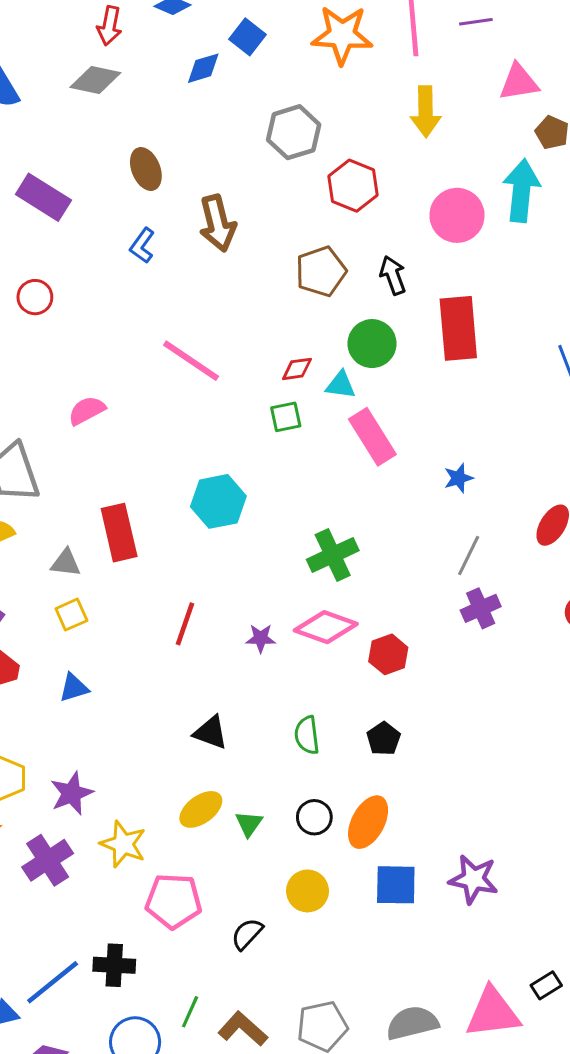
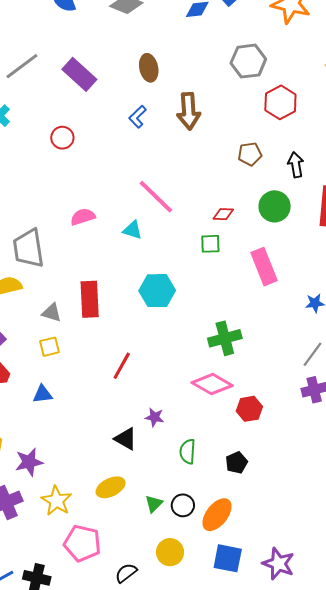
brown pentagon: (321, 271) -> (250, 154), size x0.7
cyan triangle: (341, 385) -> (133, 230), moved
purple star: (261, 638) -> (155, 417), moved
green triangle: (249, 824) -> (154, 504), moved

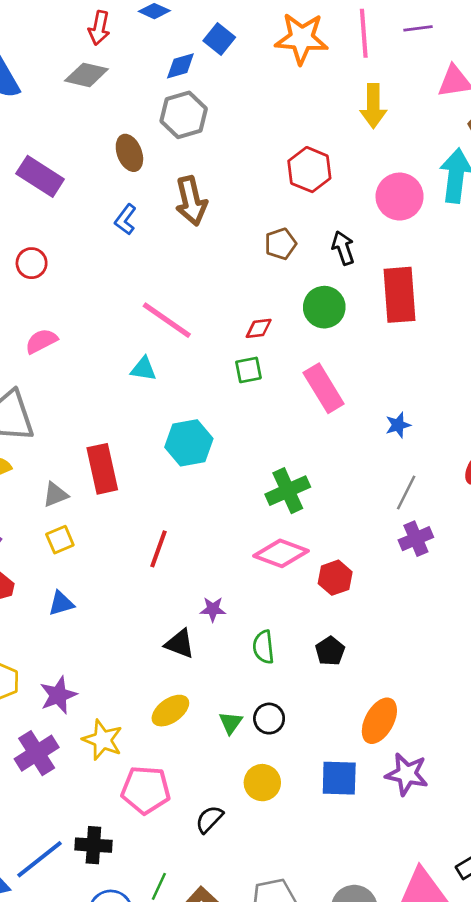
gray hexagon: (248, 61) -> (184, 115), moved
pink semicircle: (83, 217) -> (41, 341), moved
gray triangle: (52, 313) -> (55, 495), turned -30
orange ellipse: (217, 515) -> (379, 721), moved

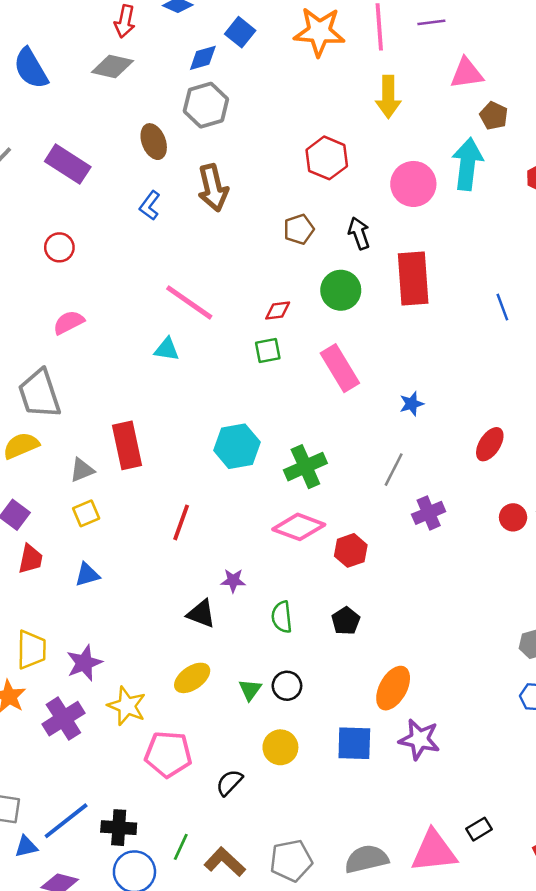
cyan hexagon: (189, 443) -> (237, 446), moved
gray line: (406, 493) -> (394, 470), moved
black cross: (93, 845) -> (119, 828), moved

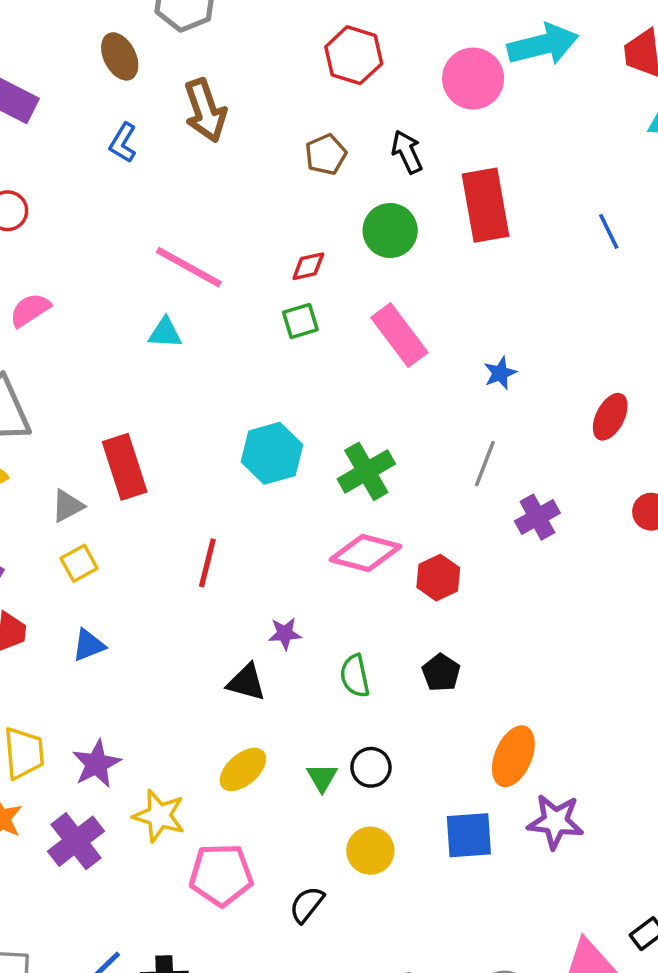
cyan arrow: (468, 164) -> (543, 45), turned 75

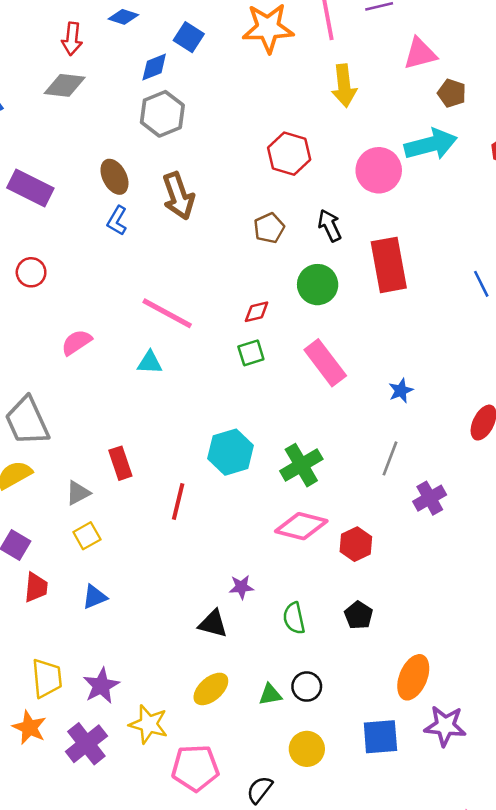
brown ellipse: (120, 56) -> (114, 177), moved
pink semicircle: (30, 310) -> (77, 342), moved
red rectangle: (125, 467) -> (120, 463), size x0.7
red line: (207, 563) -> (178, 501), moved
green triangle: (322, 778) -> (270, 695), turned 50

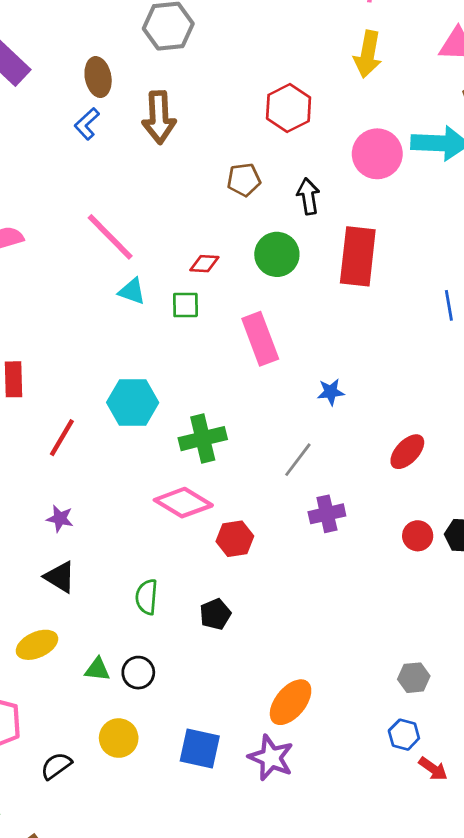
cyan triangle: (150, 363) -> (132, 291), moved
purple star: (241, 587) -> (60, 519), moved
orange ellipse: (413, 677) -> (291, 702), moved

